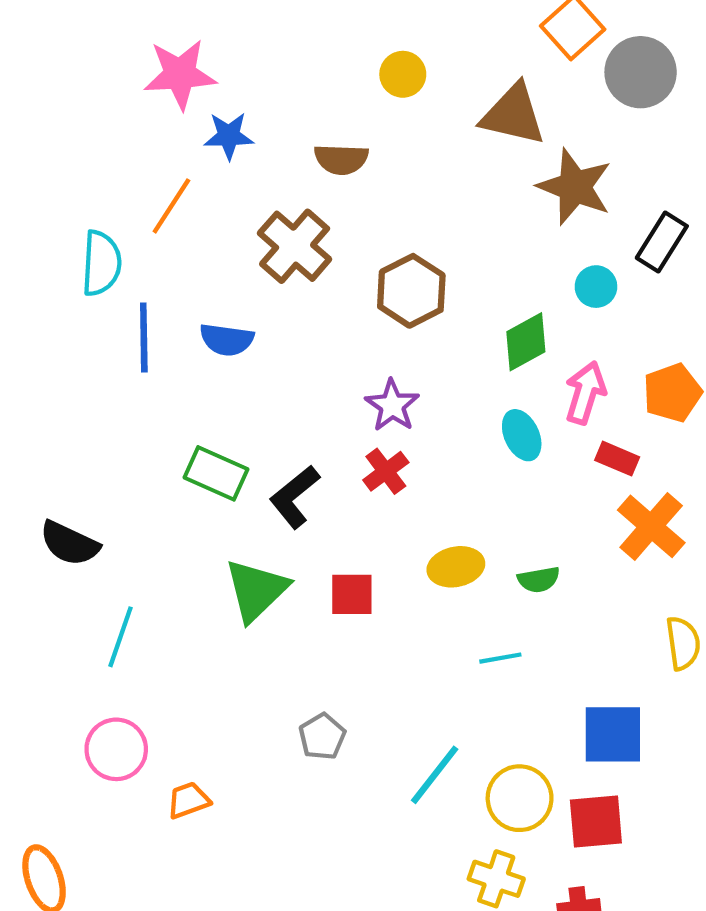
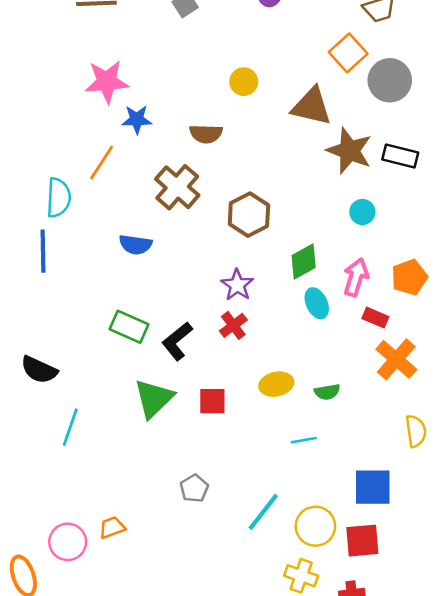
black rectangle: (662, 242) -> (400, 156), moved, turned 72
blue line: (144, 338) -> (43, 251), moved
green diamond: (526, 342) -> (304, 262), moved
pink circle: (116, 749) -> (68, 542), moved

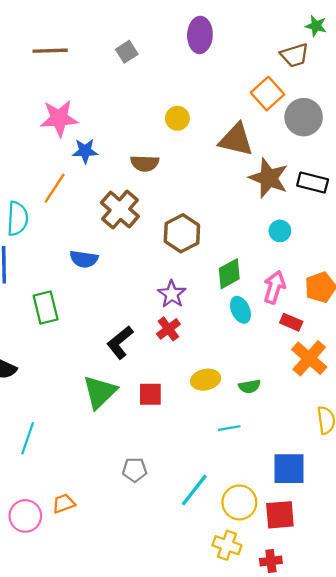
green rectangle: (129, 327) -> (46, 308), moved, turned 52
cyan line: (70, 427) -> (28, 438), moved
gray pentagon: (194, 488) -> (135, 470), turned 30

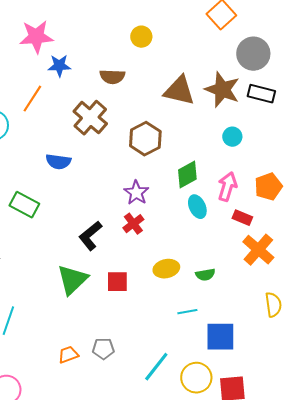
gray circle: (304, 117) -> (253, 54), moved
brown triangle: (236, 140) -> (179, 91), moved
green rectangle: (46, 308) -> (24, 205), turned -48
blue square: (289, 469) -> (220, 337), moved
orange trapezoid: (64, 504) -> (68, 355), moved

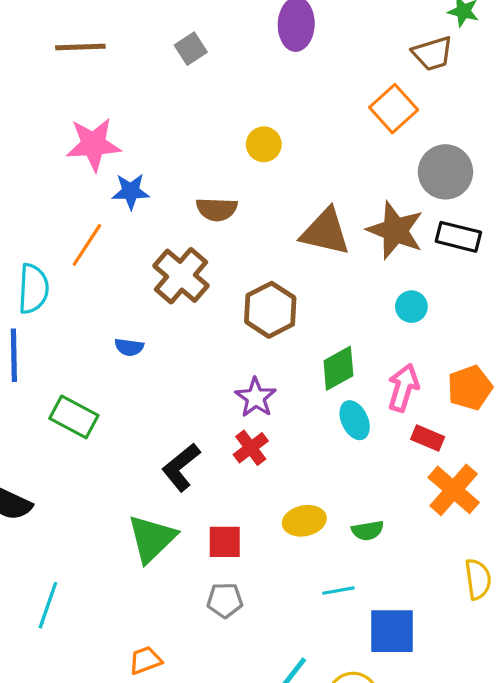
blue semicircle: (58, 162) -> (129, 347), size x0.7
gray pentagon: (103, 349) -> (225, 600), moved

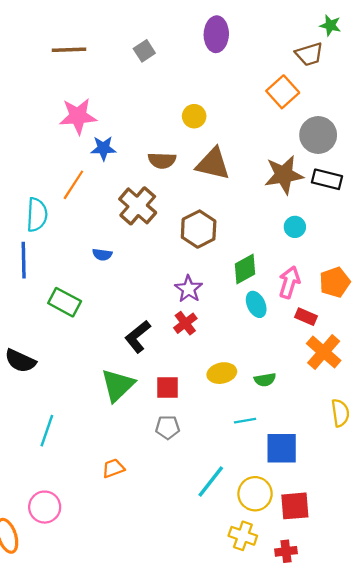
brown star: (395, 230) -> (284, 175), turned -30
brown triangle: (325, 232) -> (213, 164), moved

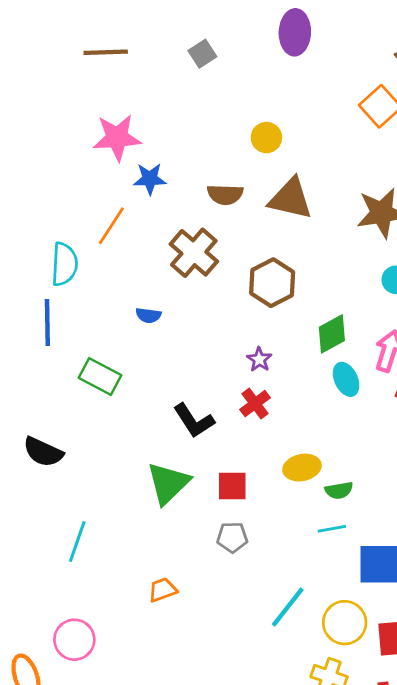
purple star: (189, 289) -> (259, 359), size x0.7
black L-shape: (138, 337) -> (194, 421), turned -84
green semicircle: (265, 380) -> (339, 490), moved

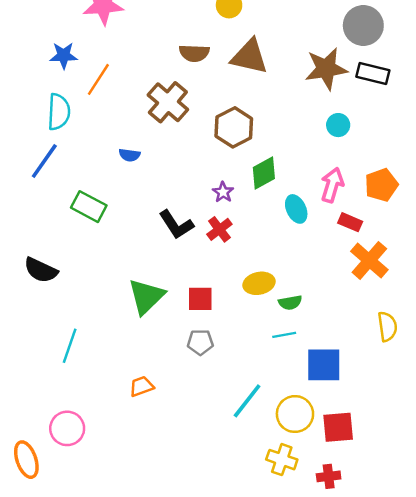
blue star: (150, 179) -> (64, 55), moved
blue line: (47, 322) -> (44, 161), turned 36
green diamond: (332, 334) -> (264, 173), moved
black L-shape: (194, 421) -> (176, 225), moved

